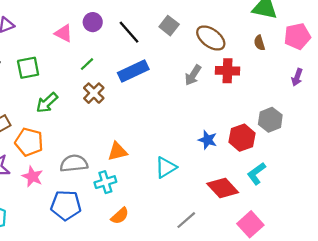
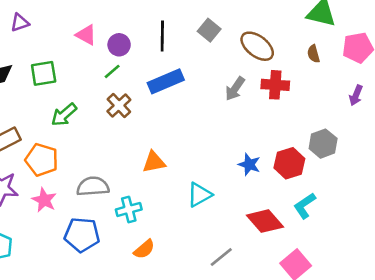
purple circle: (93, 22) -> (119, 45), moved
black line: (129, 32) -> (162, 36), turned 40
orange triangle: (117, 151) -> (154, 162), moved

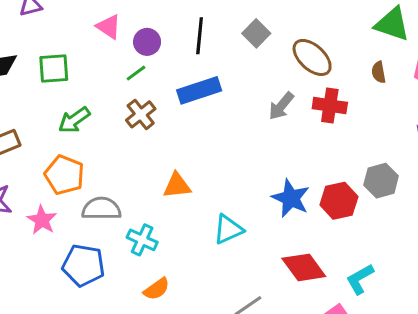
orange pentagon: (42, 160) -> (64, 175), moved
blue star: (249, 165) -> (291, 198), size x1.4
cyan L-shape: (305, 206) -> (360, 279), moved
cyan cross: (129, 209) -> (142, 240), turned 35

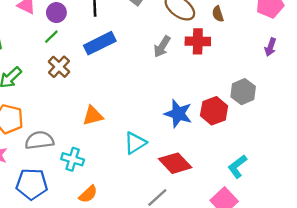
brown semicircle: (379, 72) -> (218, 14), moved
red diamond: (304, 267) -> (175, 163), moved

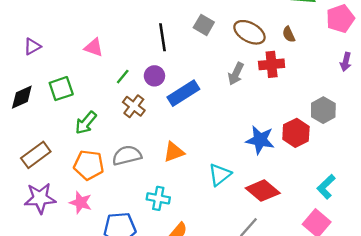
purple circle: (56, 13) -> (154, 76), moved
blue rectangle: (100, 43) -> (183, 93), moved
gray semicircle: (39, 140) -> (127, 155), moved

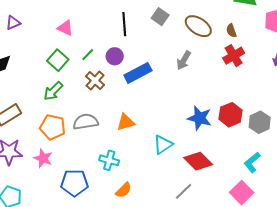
red cross: (272, 64) -> (234, 56), moved, turned -30
green square: (61, 89) -> (58, 60), moved, turned -35
gray hexagon: (323, 110) -> (260, 122), moved

